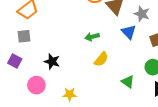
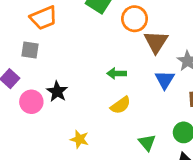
pink circle: (36, 85) -> (31, 102), moved
yellow star: (70, 94) -> (79, 139), moved

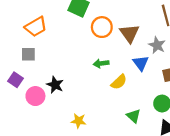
orange circle: (135, 19) -> (102, 27), moved
yellow semicircle: (121, 105) -> (119, 82), moved

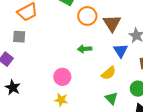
yellow semicircle: (119, 82) -> (109, 73), moved
black star: (55, 85) -> (13, 87), moved
pink circle: (35, 96) -> (62, 77), moved

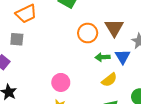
orange circle: (87, 16) -> (88, 33), moved
green arrow: (85, 49) -> (103, 57), moved

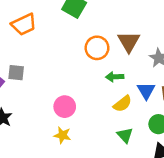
gray square: (17, 39) -> (16, 73), moved
blue triangle: (123, 57) -> (146, 91), moved

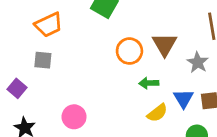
gray square: (16, 73) -> (43, 60), moved
pink circle: (65, 107) -> (74, 117), moved

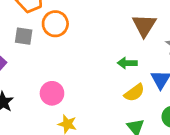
orange circle: (129, 51) -> (55, 24), moved

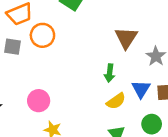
green arrow: (127, 63) -> (110, 73), turned -84

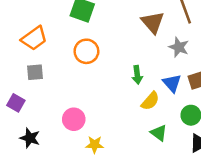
orange circle: (42, 35) -> (86, 51), moved
brown triangle: (126, 38) -> (153, 22), moved

